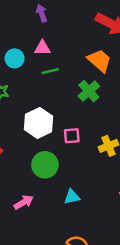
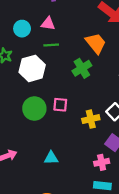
white hexagon: (39, 123) -> (32, 68), moved
green circle: (45, 165) -> (34, 109), moved

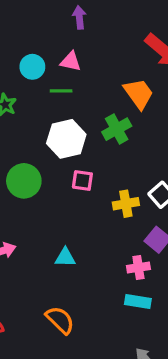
green line: (51, 45) -> (61, 91), moved
white hexagon: (32, 68) -> (66, 139), moved
green circle: (34, 109) -> (24, 181), moved

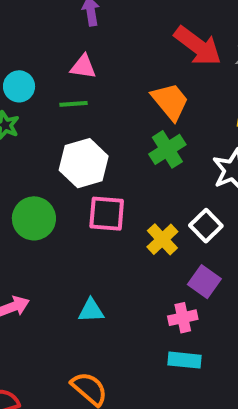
cyan circle: (32, 67) -> (19, 86), moved
green cross: (117, 129) -> (167, 149), moved
pink square: (82, 181) -> (107, 214), size x1.4
yellow cross: (126, 204) -> (162, 239), turned -30

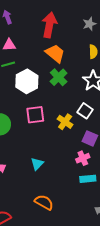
red arrow: (198, 46) -> (49, 25), moved, turned -105
white hexagon: (84, 163) -> (27, 81), moved
cyan triangle: (91, 311) -> (37, 164), turned -32

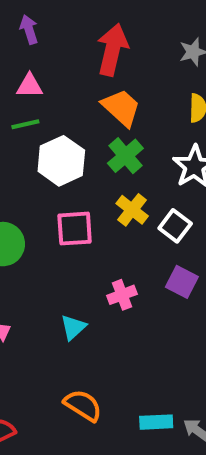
yellow cross: (65, 122) -> (132, 210), moved
pink cross: (83, 158) -> (122, 295), moved
cyan rectangle: (88, 179) -> (156, 422), moved

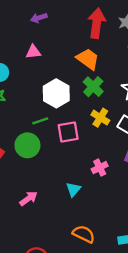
purple arrow: (29, 29) -> (39, 18), moved, turned -84
red arrow: (112, 50) -> (97, 23), moved
green line: (25, 124) -> (40, 121), moved

